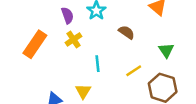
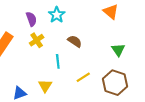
brown semicircle: (126, 32) -> (75, 41), moved
yellow line: (134, 71) -> (83, 77), moved

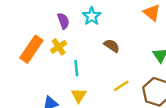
yellow cross: (37, 40) -> (59, 47), moved
cyan line: (58, 61) -> (76, 68), moved

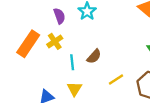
brown semicircle: (112, 46) -> (94, 56), moved, turned 98

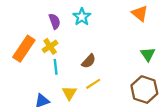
cyan line: (72, 62) -> (56, 67), moved
yellow line: (116, 80) -> (93, 84), moved

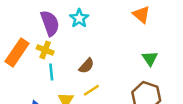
purple semicircle: (55, 21) -> (50, 23), size x1.5
yellow cross: (50, 46) -> (45, 50), turned -35

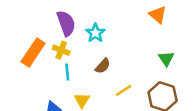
cyan star: (79, 18) -> (95, 33), moved
yellow line: (91, 90) -> (123, 90), moved

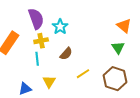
orange triangle: (158, 15) -> (124, 26), moved
yellow cross: (61, 50) -> (41, 41), moved, turned -32

